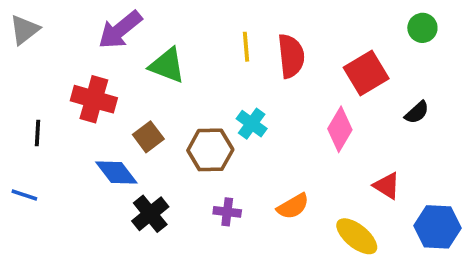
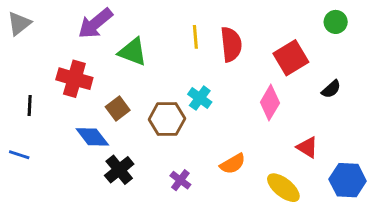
purple cross: (227, 212) -> (180, 180), moved, turned 30

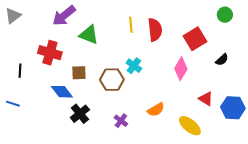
brown square: (118, 109) -> (79, 73), turned 35
blue hexagon: (348, 180) -> (233, 108), moved

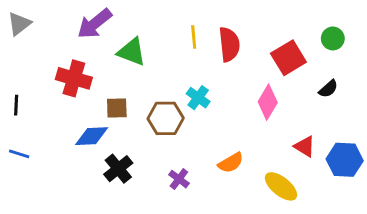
green circle: (225, 15) -> (333, 38), moved
black line: (20, 71) -> (16, 105), moved
blue diamond: (62, 92) -> (92, 136), turned -55

